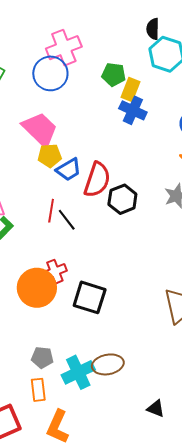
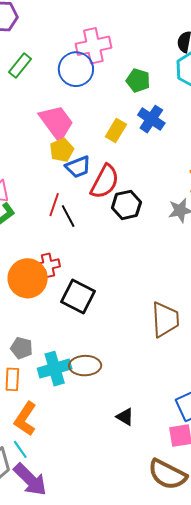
yellow rectangle: (131, 89) -> (116, 131), moved
yellow pentagon: (50, 156) -> (62, 150), turned -30

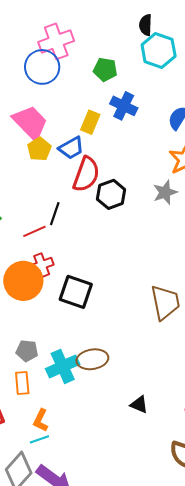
blue trapezoid: (78, 167) -> (71, 148), moved
red line: (54, 205) -> (34, 231), moved, turned 55
black line: (68, 216) -> (55, 214), turned 55
orange L-shape: (25, 419) -> (41, 420), size x0.7
cyan line: (20, 449) -> (39, 439), moved, turned -66

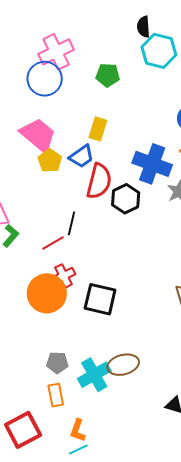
blue cross: (124, 106) -> (152, 164), moved, size x1.4

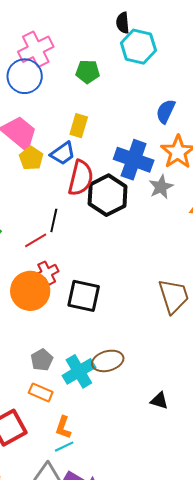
black hexagon: (126, 199) -> (108, 195), size x1.4
gray pentagon: (57, 363) -> (42, 360), turned -30
orange rectangle: (56, 395) -> (41, 392), turned -55

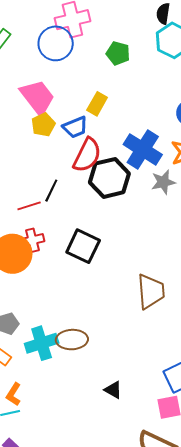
black square: (84, 296) -> (83, 246), moved

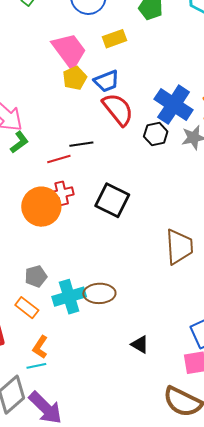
yellow rectangle: (97, 104) -> (114, 39), moved, turned 40
red semicircle: (87, 155) -> (118, 109), turned -66
black hexagon: (109, 178) -> (156, 134), moved, size x0.6
black line: (51, 191) -> (81, 144), turned 55

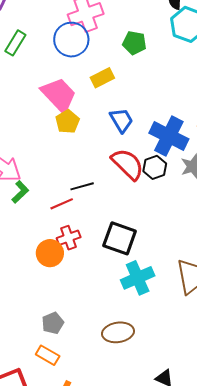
blue trapezoid: (106, 81) -> (121, 120), moved, turned -92
red semicircle: (118, 109) -> (128, 164), moved
orange circle: (41, 207) -> (50, 253), size x0.7
cyan cross: (69, 297) -> (138, 278), moved

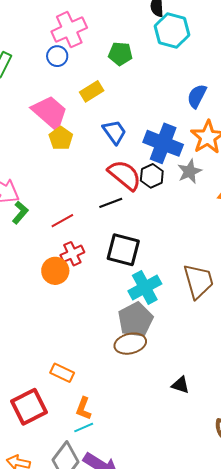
blue circle: (71, 40) -> (57, 56), size x0.6
black line: (82, 186) -> (111, 203), moved
gray pentagon: (53, 323) -> (136, 320), moved, size x1.6

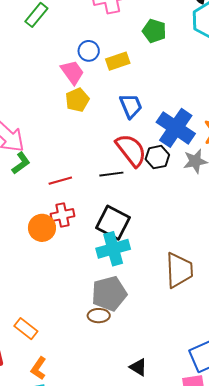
blue circle: (57, 56) -> (89, 51), moved
pink trapezoid: (50, 112) -> (72, 72), size x0.7
cyan cross: (145, 287) -> (113, 249), moved
brown ellipse: (130, 344) -> (99, 316), size x0.7

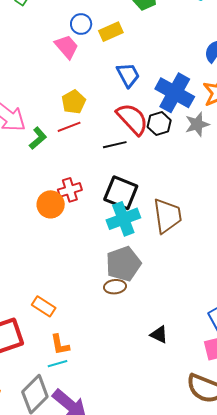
yellow pentagon: (77, 100) -> (74, 102), moved
green L-shape: (21, 163) -> (38, 138), moved
red line: (60, 181) -> (69, 127), moved
brown trapezoid: (179, 270) -> (167, 216), moved
orange L-shape: (39, 368) -> (60, 345), turned -40

